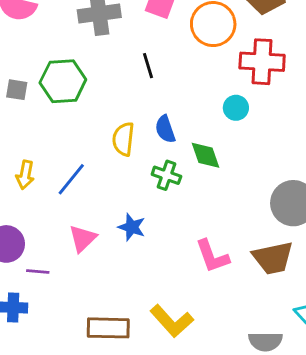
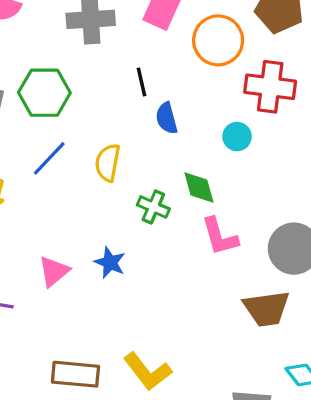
blue semicircle: (165, 129) -> (167, 118), moved
blue line: (71, 179) -> (49, 158), moved
pink L-shape: (212, 256) -> (220, 236), moved

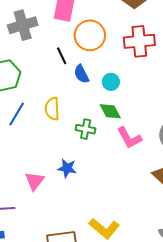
orange circle: (218, 40) -> (90, 35), moved
cyan circle: (237, 137) -> (111, 82), moved

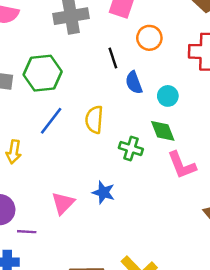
orange circle: (90, 35) -> (149, 38), size x0.7

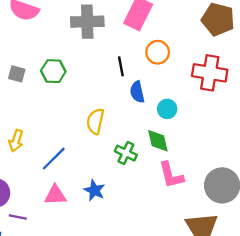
green hexagon: (43, 73) -> (53, 71), size x0.7
blue line: (51, 121) -> (54, 159), moved
pink triangle: (63, 203) -> (55, 195), turned 35

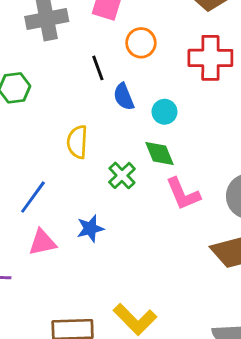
green cross: (126, 153) -> (122, 175), turned 30
blue star: (94, 190) -> (90, 229), turned -30

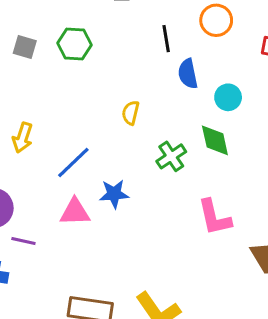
yellow semicircle: (77, 142) -> (131, 113), size x0.7
pink L-shape: (183, 194) -> (214, 217), moved
blue star: (90, 229) -> (114, 194), moved

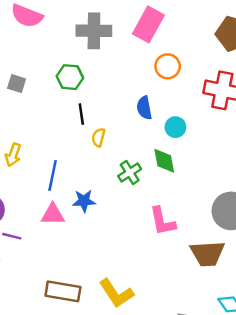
black line: (166, 39) -> (81, 114), moved
green hexagon: (74, 44) -> (70, 77), moved
blue line: (73, 163) -> (53, 175), turned -36

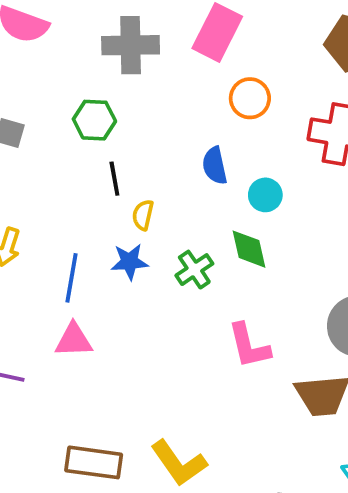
blue star: (84, 201) -> (130, 262), moved

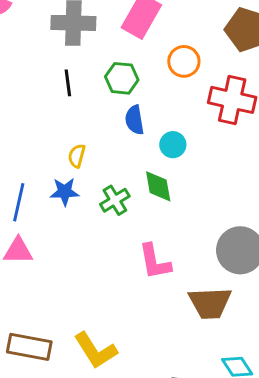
orange circle: (250, 98) -> (184, 61), moved
green hexagon: (94, 120) -> (122, 78), moved
black line: (114, 179) -> (68, 83), moved

